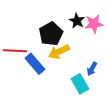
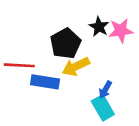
blue rectangle: (35, 64) -> (45, 82), turned -40
blue arrow: (92, 69) -> (105, 90), moved

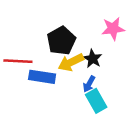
black star: (99, 27) -> (93, 59), moved
blue arrow: (105, 90) -> (89, 84), moved

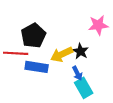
black pentagon: (61, 41) -> (33, 36), moved
blue arrow: (89, 84) -> (77, 73), turned -56

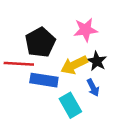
pink star: (98, 25) -> (85, 30), moved
cyan rectangle: (84, 88) -> (70, 105), moved

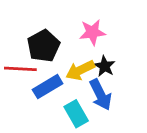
blue rectangle: (44, 80) -> (48, 87), turned -40
blue arrow: (93, 88) -> (101, 95), size x1.6

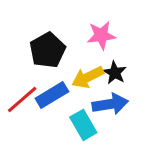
red line: (20, 69) -> (22, 100), moved, turned -44
blue arrow: (101, 95) -> (110, 104), turned -72

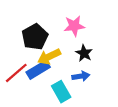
yellow arrow: (88, 77) -> (49, 57), moved
blue arrow: (110, 104) -> (81, 76), size x0.7

